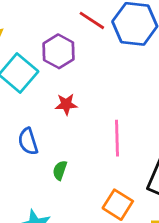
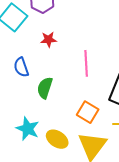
green semicircle: (60, 170) -> (45, 88), size x1.5

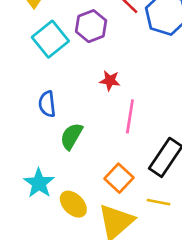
red star: (49, 40) -> (110, 80), moved

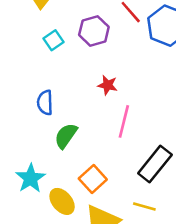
cyan square: (50, 39) -> (53, 40), size x0.6
orange square: (119, 178) -> (93, 179), moved

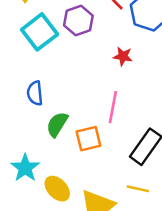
cyan square: (53, 40) -> (40, 32), size x1.8
red star: (108, 85) -> (123, 56), moved
orange square: (93, 179) -> (88, 139), moved, turned 32

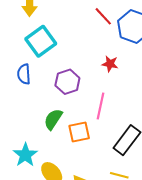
purple hexagon: (78, 21) -> (67, 82), moved
blue semicircle: (35, 93) -> (24, 74), moved

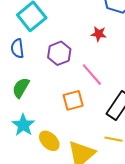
pink line: (100, 106) -> (92, 75), turned -50
green semicircle: (53, 119) -> (21, 88), moved

